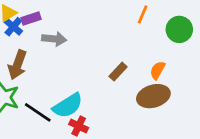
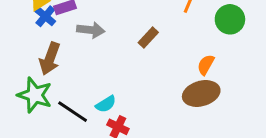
brown rectangle: (118, 72) -> (148, 37), moved
cyan semicircle: (68, 106) -> (106, 104), size x0.6

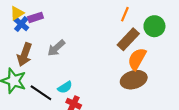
gray arrow: (91, 30) -> (56, 48), moved, turned 132
brown rectangle: (148, 37) -> (128, 39), moved, size x1.5
orange semicircle: (206, 65) -> (137, 59), size x1.5

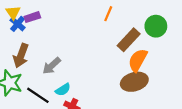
yellow triangle: (17, 13) -> (13, 13), turned -32
orange line: (125, 14) -> (108, 14), moved
gray arrow: (56, 48) -> (52, 66), moved

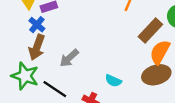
blue cross: (18, 24) -> (37, 25), moved
cyan semicircle: (63, 90) -> (113, 81), moved, turned 56

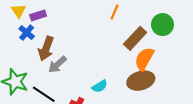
brown arrow: (37, 47) -> (46, 49), moved
cyan semicircle: (113, 81) -> (100, 86), turned -56

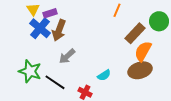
blue cross: (27, 33) -> (40, 28), size x1.5
brown arrow: (46, 49) -> (59, 30), moved

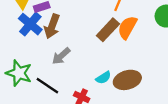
brown rectangle: (135, 33) -> (108, 30), moved
orange semicircle: (143, 51) -> (127, 27), moved
brown ellipse: (140, 70) -> (127, 80), moved

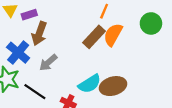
blue cross: (30, 24) -> (18, 53), moved
cyan semicircle: (103, 78) -> (90, 84), size x1.5

